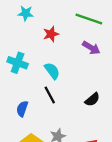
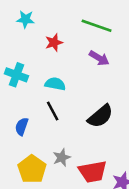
cyan semicircle: (52, 71) -> (55, 84), turned -42
black semicircle: (92, 100) -> (100, 116), size x1.5

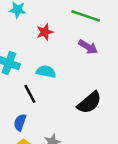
black line: (53, 111) -> (30, 94), moved
blue semicircle: (22, 127) -> (20, 122), moved

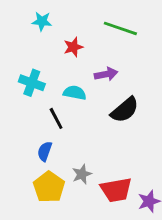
purple arrow: (88, 47) -> (106, 74), moved, turned -42
black semicircle: (89, 103) -> (125, 110), moved

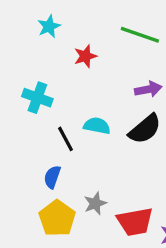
cyan star: (42, 21) -> (49, 26), turned -30
purple arrow: (106, 74) -> (148, 89), moved
cyan semicircle: (75, 93) -> (97, 126), moved

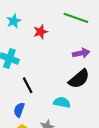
cyan star: (49, 26) -> (14, 21), moved
cyan semicircle: (97, 126) -> (62, 102), moved

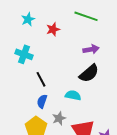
blue semicircle: (19, 110) -> (42, 101), moved

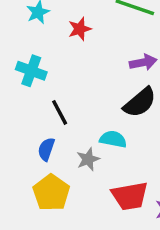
blue semicircle: (42, 101) -> (46, 149), moved
gray star: (59, 118) -> (88, 159), moved

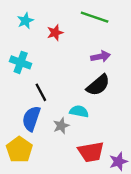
blue semicircle: (46, 149) -> (31, 119), size x1.5
yellow pentagon: (51, 193) -> (19, 150), moved

